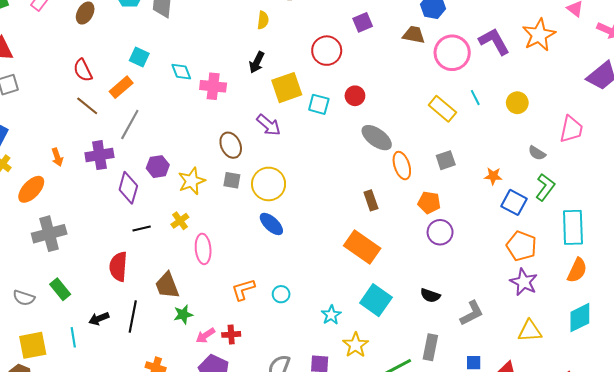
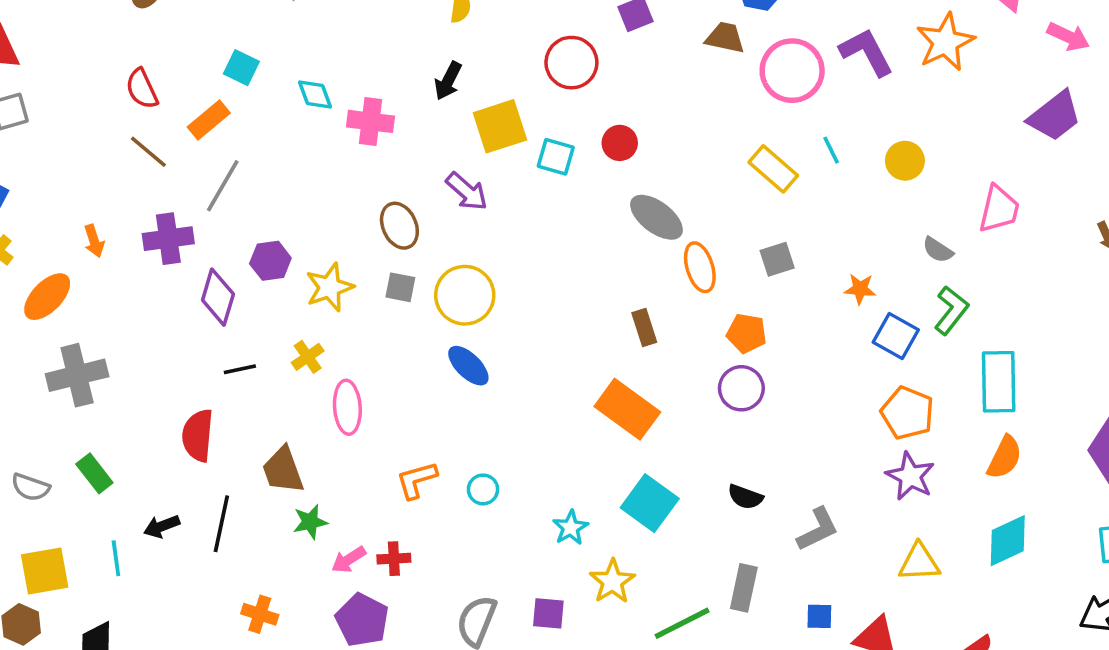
purple circle: (440, 232) -> (741, 388), moved

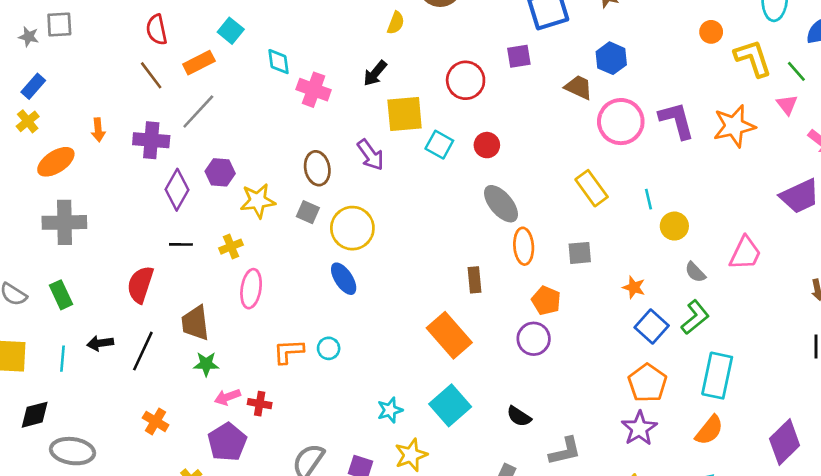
cyan line: (831, 150) -> (648, 199), moved
yellow circle: (905, 161) -> (674, 226), moved
cyan circle: (483, 489) -> (329, 348), moved

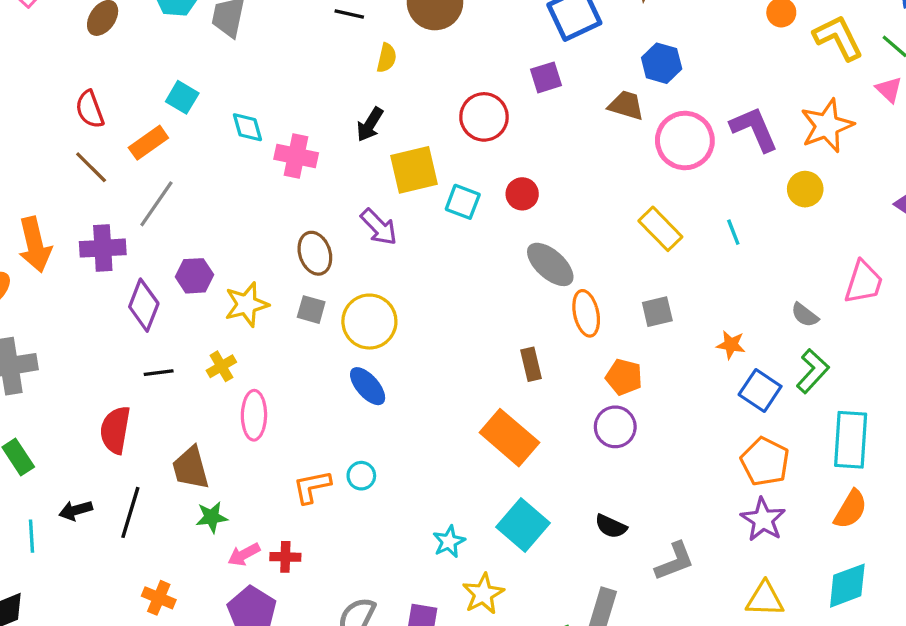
orange arrow: (98, 130) -> (35, 245), size x1.8
yellow circle: (674, 226) -> (805, 189), moved

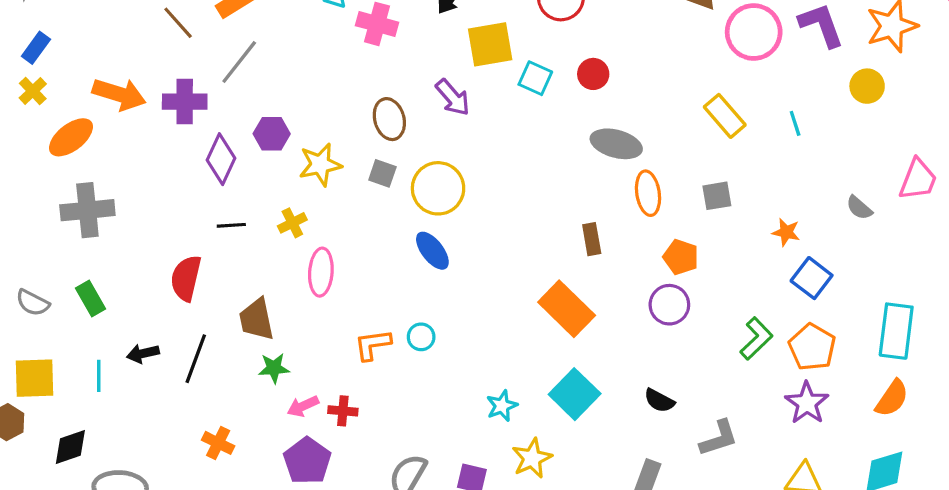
orange arrow: (35, 245) -> (119, 94), turned -63
gray ellipse: (550, 264) -> (616, 144), turned -30
green L-shape: (813, 371) -> (756, 339), moved

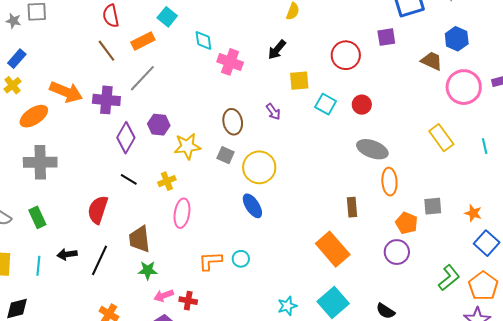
yellow square: (490, 44) -> (299, 81), size x0.7
purple arrow: (453, 97) -> (273, 112), size x0.7
gray square: (717, 196) -> (433, 206), moved
black line: (231, 225) -> (129, 179), turned 30

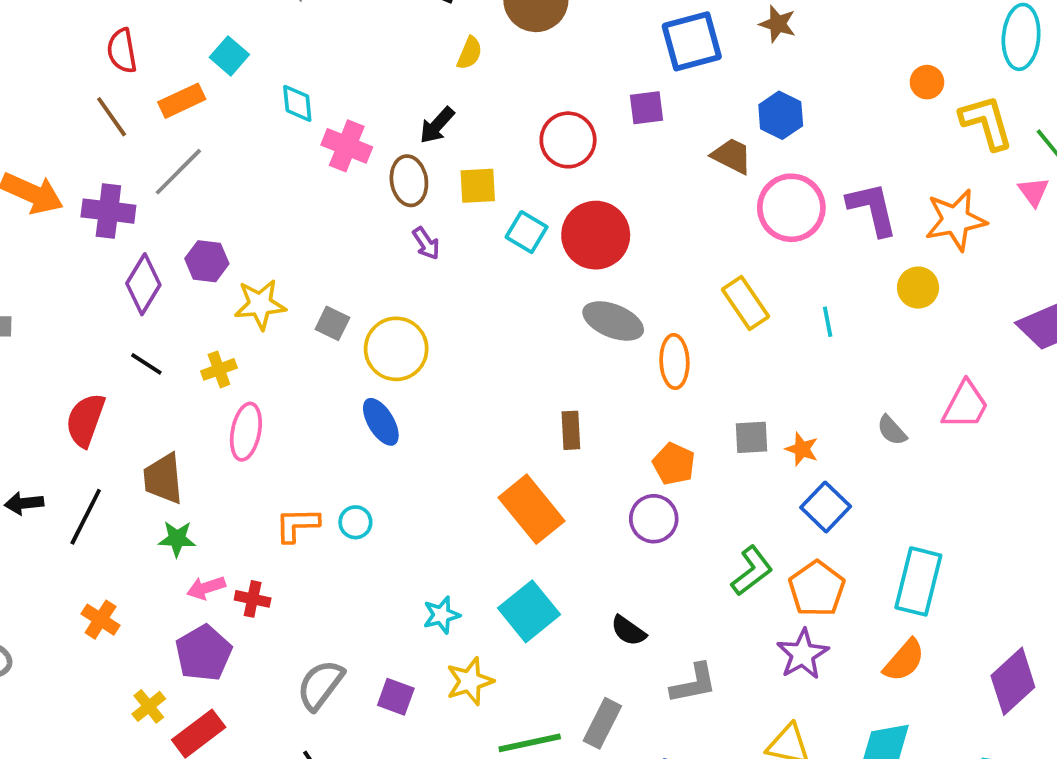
red circle: (362, 105) -> (596, 235), size x1.8
brown ellipse: (233, 122) -> (409, 181), moved
orange ellipse: (389, 182) -> (674, 362), moved
gray square: (433, 206) -> (752, 437), moved

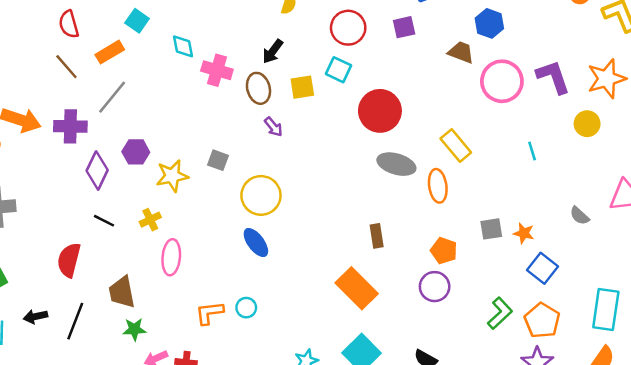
red circle: (568, 140) -> (348, 28), moved
cyan square: (527, 232) -> (339, 70), moved
yellow rectangle: (745, 303) -> (456, 146), moved
gray square: (332, 323) -> (218, 160), moved

